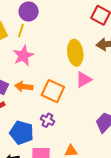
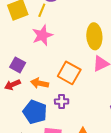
orange arrow: (24, 87) -> (40, 83), moved
purple cross: (47, 120) -> (62, 102), turned -32

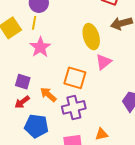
orange arrow: (40, 83) -> (48, 95), turned 42
purple cross: (62, 102) -> (74, 107), size x1.6
blue pentagon: (35, 112) -> (36, 126), moved

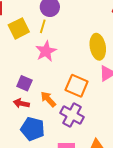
red arrow: (22, 102) -> (21, 103), turned 42
purple cross: (74, 107) -> (72, 115), turned 35

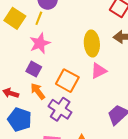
yellow square: (19, 28) -> (15, 18), turned -35
purple square: (24, 83) -> (34, 69), moved

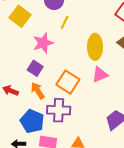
yellow line: (39, 18) -> (65, 22), moved
purple cross: (60, 109) -> (59, 110), turned -35
blue pentagon: (20, 120) -> (32, 121), moved

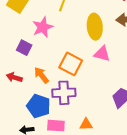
purple square: (35, 68) -> (24, 48), moved
pink triangle: (100, 75) -> (102, 54), turned 42

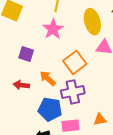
pink star: (43, 27) -> (53, 29), moved
orange square: (71, 64) -> (75, 62), turned 35

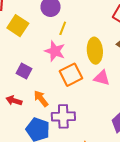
pink star: (53, 29) -> (55, 51), turned -30
orange square: (75, 62) -> (71, 75), moved

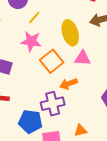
yellow line: (63, 28) -> (34, 17), turned 32
orange arrow: (41, 99) -> (69, 84), moved, turned -60

